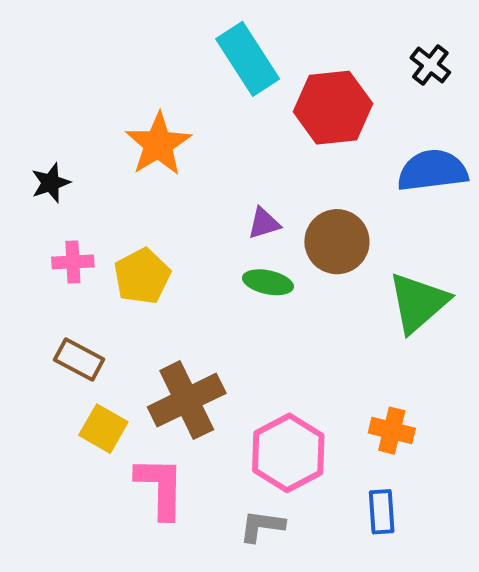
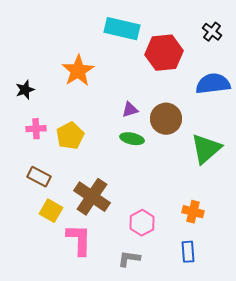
cyan rectangle: (248, 59) -> (122, 29), turned -44
brown cross: (187, 400) -> (92, 197), turned -30
pink hexagon: (288, 453) -> (142, 223), size x0.7

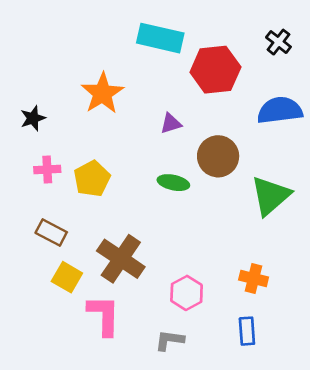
purple triangle: (130, 110) -> (171, 123), moved

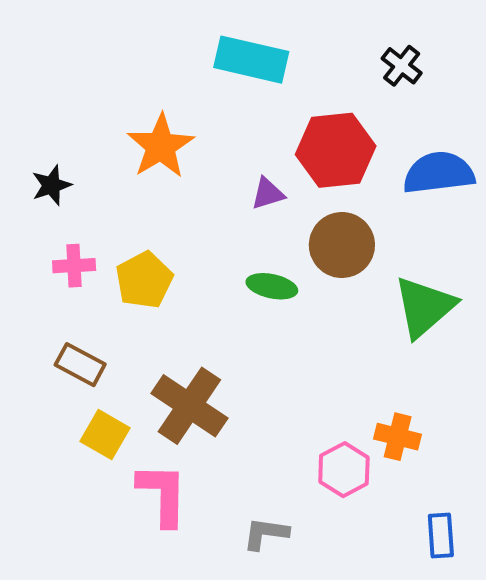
black cross: (278, 42) -> (402, 66), moved
red hexagon: (215, 70) -> (336, 150), moved
pink hexagon: (187, 293) -> (344, 470), moved
blue rectangle: (247, 331) -> (441, 536), moved

